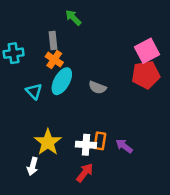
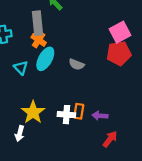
gray rectangle: (53, 40) -> (37, 23), size x1.5
purple arrow: (124, 146) -> (100, 116), turned -32
red arrow: (85, 173) -> (110, 139), moved

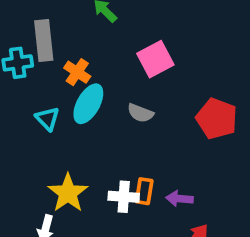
gray rectangle: (37, 23) -> (44, 41), moved
pink square: (120, 32) -> (155, 59), moved
red pentagon: (119, 53) -> (217, 119), moved, turned 30

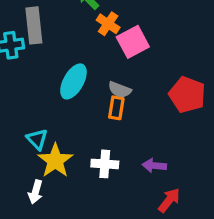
orange cross: (77, 72) -> (108, 24), moved
cyan triangle: (47, 119) -> (37, 139), moved
orange rectangle: (144, 191) -> (116, 108), moved

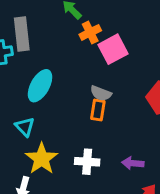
orange cross: (108, 24) -> (90, 32), turned 30
cyan ellipse: (73, 81) -> (40, 86), moved
cyan triangle: (37, 139) -> (25, 127), moved

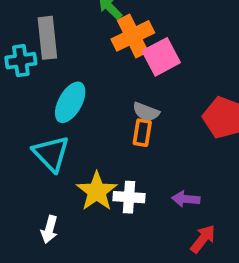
orange cross: (90, 32) -> (133, 36), size x1.5
cyan triangle: (25, 127) -> (51, 154), size x1.5
yellow star: (42, 159) -> (97, 191), moved

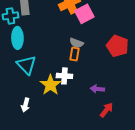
cyan ellipse: (70, 102) -> (17, 38), moved, turned -30
white cross: (129, 197) -> (64, 76), moved

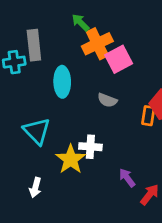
cyan ellipse: (17, 38) -> (62, 82), moved
orange rectangle: (74, 54) -> (148, 116), moved
purple arrow: (97, 89) -> (127, 178), moved, turned 48

